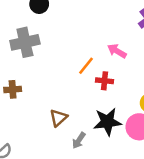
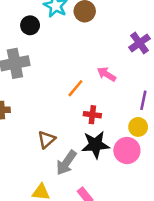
red cross: (105, 81) -> (92, 115), moved
gray arrow: (79, 140) -> (66, 163), size x1.5

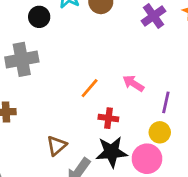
purple cross: (139, 43) -> (153, 16), moved
pink arrow: (107, 74) -> (133, 83), moved

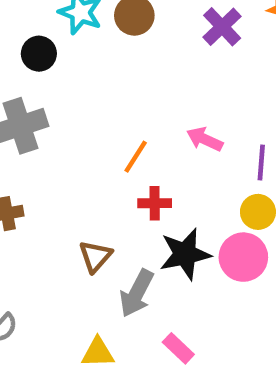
red cross: (108, 118) -> (155, 203), moved

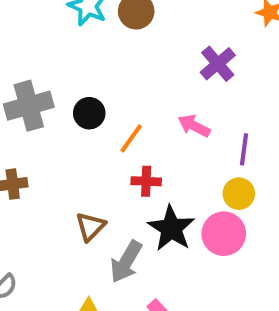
purple cross: (222, 27) -> (218, 64), moved
black circle: (39, 54) -> (89, 113), moved
black star: (185, 254) -> (171, 228), turned -30

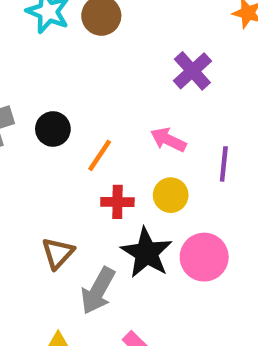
yellow circle: (239, 194) -> (171, 195), moved

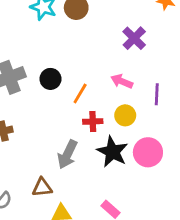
brown triangle: (58, 253) -> (42, 187), moved, turned 45
gray arrow: (98, 291) -> (67, 154), moved

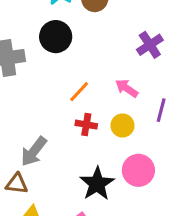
black circle: (50, 79) -> (56, 37), moved, size x1.4
black star: (112, 152) -> (97, 184), moved
gray arrow: (67, 154) -> (34, 151), moved

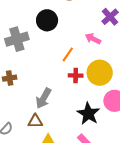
pink arrow: (127, 88) -> (93, 39), moved
yellow circle: (122, 125) -> (100, 73), size x1.6

